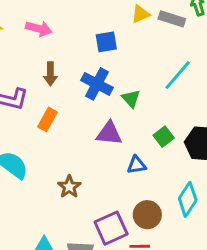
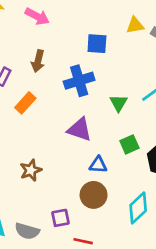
blue cross: (97, 84) -> (79, 81), turned 32
green triangle: (131, 99) -> (119, 103), moved
brown circle: (147, 215) -> (94, 195), moved
purple square: (111, 228) -> (61, 218), size x0.6

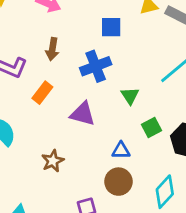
green triangle: (119, 103) -> (130, 96), moved
purple triangle: (80, 129) -> (83, 114), moved

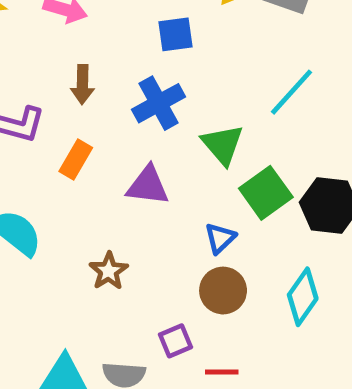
green triangle: (130, 96) -> (223, 145), size x1.4
green square: (151, 128) -> (266, 193), size x1.5
blue triangle: (121, 151) -> (220, 238), turned -36

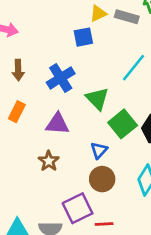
blue square: (175, 34) -> (83, 37), moved
brown star: (109, 271) -> (49, 161), moved
purple square: (175, 341) -> (78, 208), size x1.6

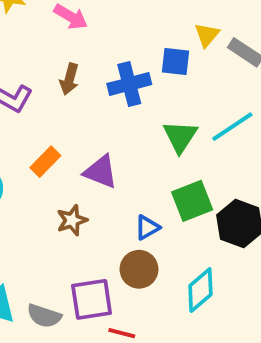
yellow triangle: (98, 13) -> (207, 35), turned -42
blue cross: (61, 78) -> (129, 84), moved
green triangle: (97, 99) -> (180, 137), moved
orange rectangle: (17, 112) -> (45, 162), moved

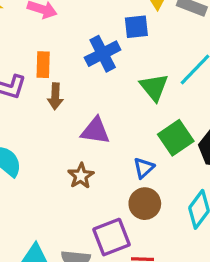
brown arrow: (69, 79) -> (55, 96), moved
orange rectangle: (45, 162) -> (43, 65), moved, turned -30

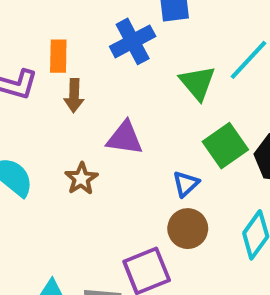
brown star: (81, 176) -> (81, 179), moved

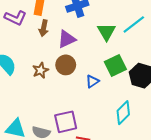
purple triangle: (125, 138) -> (67, 39), moved, turned -42
brown circle: (188, 229) -> (66, 65), moved

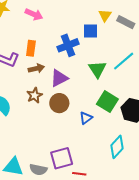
brown arrow: (44, 28) -> (36, 68), turned -112
green square: (115, 65) -> (107, 102), turned -30
brown star: (40, 70) -> (35, 95), moved

